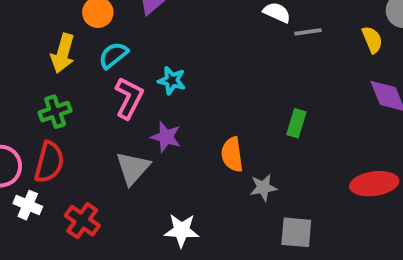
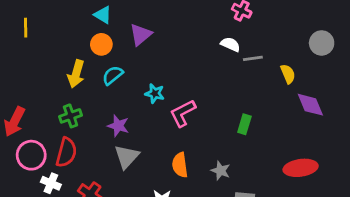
yellow semicircle: (372, 40) -> (288, 74), moved
pink L-shape: (129, 98) -> (183, 113), moved, turned -144
purple star: (166, 137) -> (118, 126), moved
orange semicircle: (232, 154) -> (180, 165), moved
gray star: (263, 188) -> (221, 171), turned 30

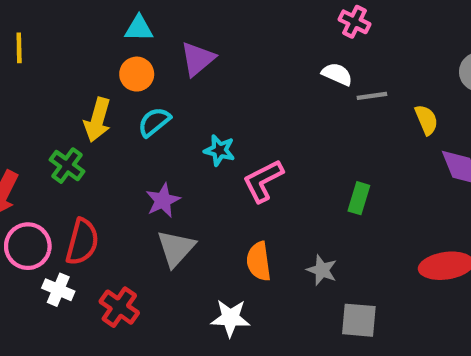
cyan triangle: (103, 15) -> (139, 28), turned -30
green cross: (71, 116) -> (67, 166), moved, turned -35
purple star: (118, 126) -> (163, 200), turned 30

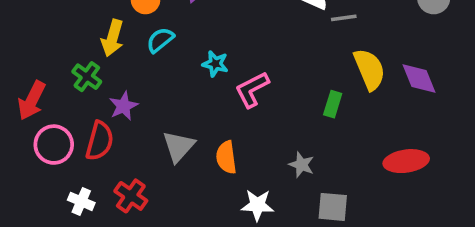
yellow semicircle: (426, 120) -> (369, 69), moved, size x1.6
purple star: (163, 200) -> (123, 106), moved
orange semicircle: (259, 261) -> (226, 157), moved
white cross: (58, 290) -> (81, 201), moved
white star: (230, 318) -> (257, 205), moved

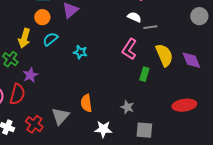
pink L-shape: (252, 89) -> (129, 49), moved, turned -30
gray triangle: (179, 146) -> (60, 116), moved

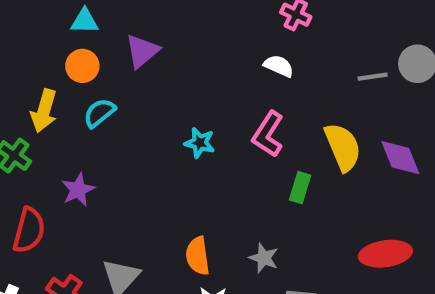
gray line: (150, 27) -> (373, 77), moved
cyan star: (80, 52) -> (200, 143), moved
purple star: (30, 75) -> (78, 190), moved
orange semicircle: (86, 103) -> (198, 256), moved

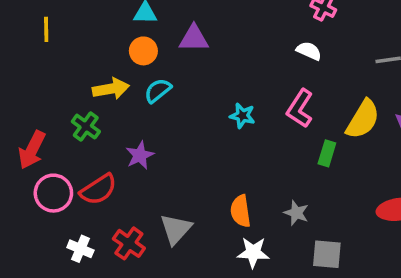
purple triangle: (142, 51) -> (194, 38), turned 40
yellow arrow: (44, 111) -> (111, 89), turned -116
yellow semicircle: (343, 147) -> (363, 119), turned 54
red semicircle: (29, 230) -> (98, 189), turned 42

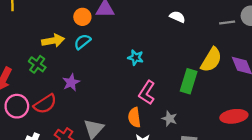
orange circle: (143, 51) -> (82, 17), moved
pink L-shape: (300, 108) -> (147, 93), moved
green rectangle: (327, 153) -> (189, 81), size x1.5

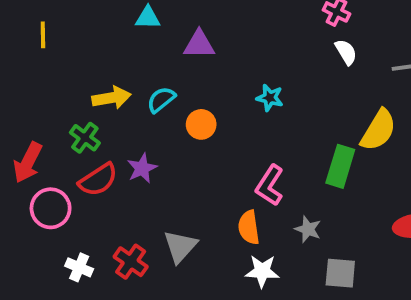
orange circle: (82, 17) -> (201, 124), moved
white semicircle: (177, 17) -> (346, 52), moved, turned 35
cyan star: (136, 58) -> (270, 98), moved
red semicircle: (45, 104) -> (98, 180), moved

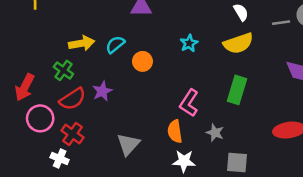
cyan star: (270, 98) -> (189, 43), turned 30
yellow semicircle: (378, 130) -> (238, 43), moved, turned 40
red cross: (131, 262) -> (73, 134), moved

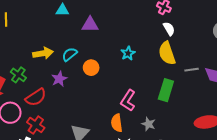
gray line: (281, 23) -> (192, 70), moved
yellow semicircle: (238, 43) -> (167, 53), turned 90
green cross: (63, 70) -> (18, 75), moved
purple star: (102, 91) -> (59, 79), moved

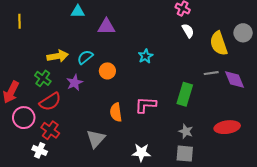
yellow semicircle: (167, 53) -> (219, 43), moved
green cross: (18, 75) -> (43, 78), moved
pink L-shape: (128, 100) -> (146, 105), turned 60
orange semicircle: (117, 123) -> (116, 112), moved
gray star: (148, 124) -> (186, 131), moved

